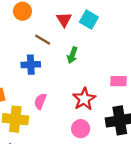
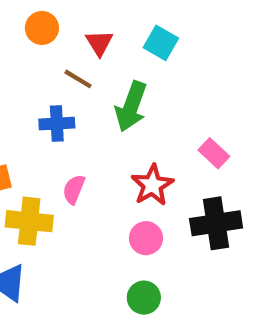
red triangle: (64, 20) -> (99, 43), moved
green arrow: (72, 55) -> (131, 107), size x1.6
pink rectangle: (119, 81) -> (214, 153), turned 42

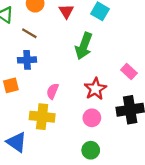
brown line: (78, 79) -> (29, 33), moved
blue cross: (57, 124) -> (27, 60), moved
yellow cross: (29, 221) -> (42, 117), moved

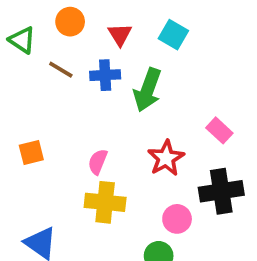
blue cross: (27, 60) -> (105, 75), moved
yellow cross: (42, 117) -> (105, 202), moved
pink circle: (92, 118) -> (177, 219), moved

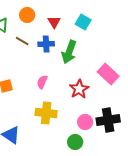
pink rectangle: (219, 130) -> (108, 74), size x1.5
pink semicircle: (98, 162) -> (42, 82), moved
black cross: (221, 191) -> (108, 120), moved

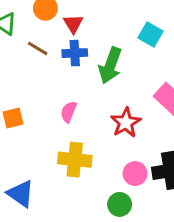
red triangle: (54, 22) -> (73, 24), moved
cyan square: (83, 22) -> (150, 34), moved

